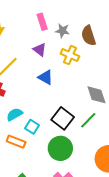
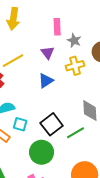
yellow cross: (70, 55) -> (75, 66), turned 36
blue triangle: (45, 77) -> (46, 81), turned 42
cyan square: (32, 127) -> (20, 124), turned -32

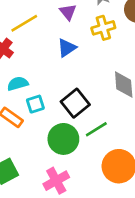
cyan square: (20, 124) -> (35, 104), turned -32
green line: (76, 133) -> (96, 129), moved

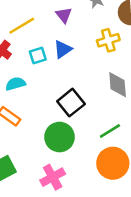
yellow cross: (103, 28) -> (108, 40), moved
cyan square: (35, 104) -> (38, 56), moved
green line: (96, 129) -> (110, 131), moved

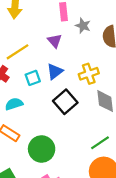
yellow cross: (108, 40) -> (89, 74), moved
black square: (71, 103) -> (65, 102), moved
green circle: (60, 137) -> (42, 149), moved

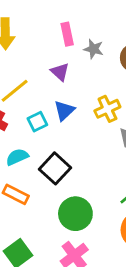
black square: (65, 102) -> (55, 168), moved
green circle: (42, 149) -> (75, 214), moved

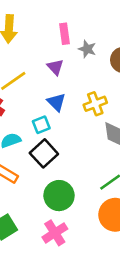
blue triangle: (64, 111) -> (56, 102), turned -36
cyan square: (37, 122) -> (41, 125), moved

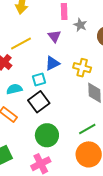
blue triangle: (56, 102) -> (52, 63), turned 42
yellow cross: (95, 104) -> (82, 68), turned 30

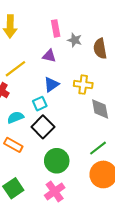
purple triangle: (54, 36) -> (49, 56), turned -32

